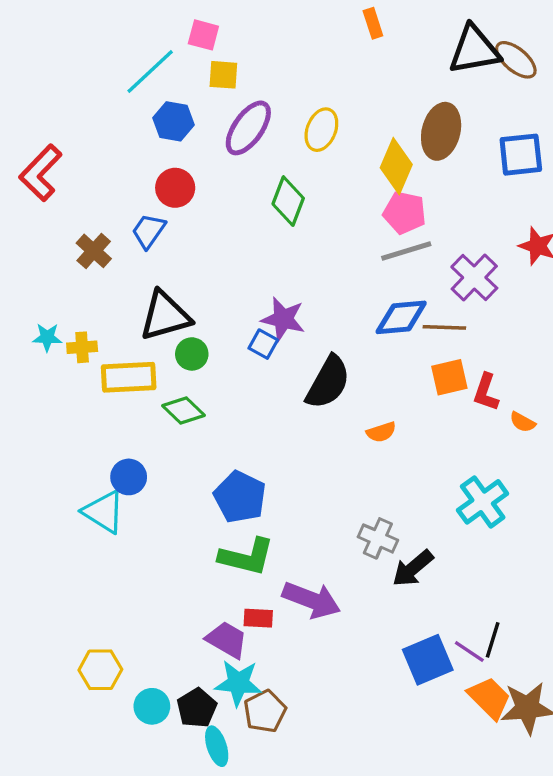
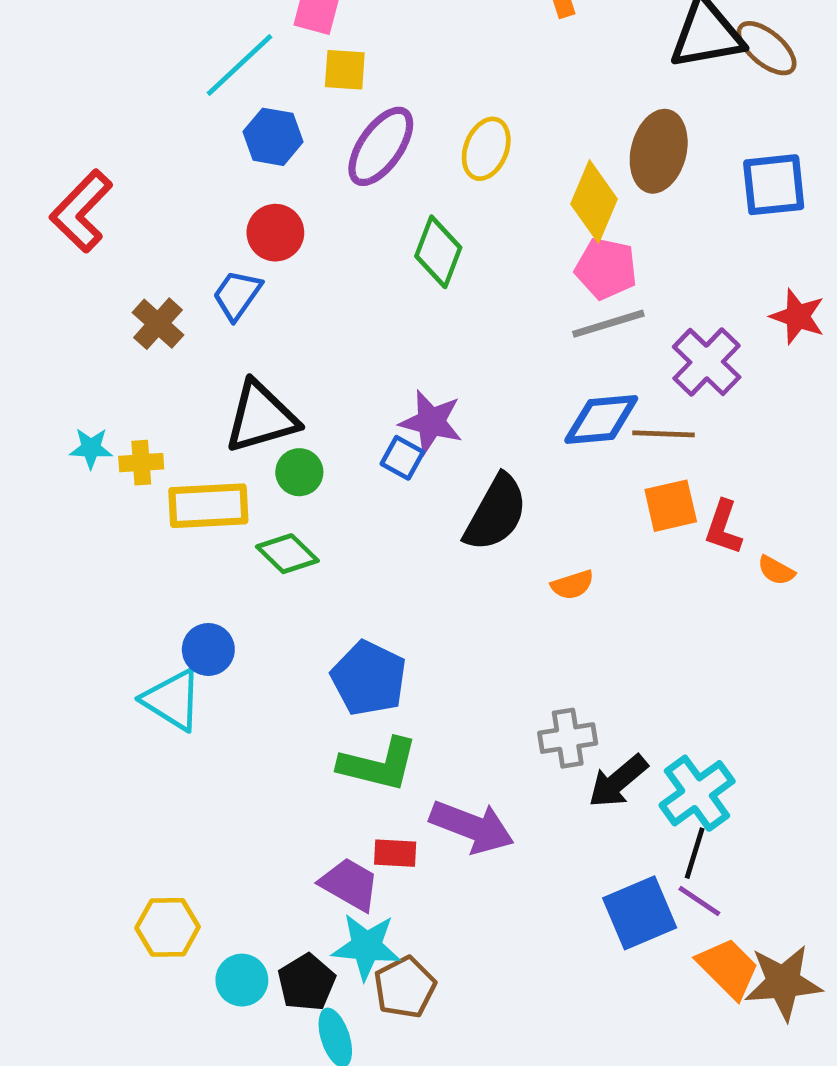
cyan cross: (483, 502) -> (697, 793), moved
gray cross: (378, 538) -> (568, 738), turned -33
black line: (493, 640) -> (695, 853), moved

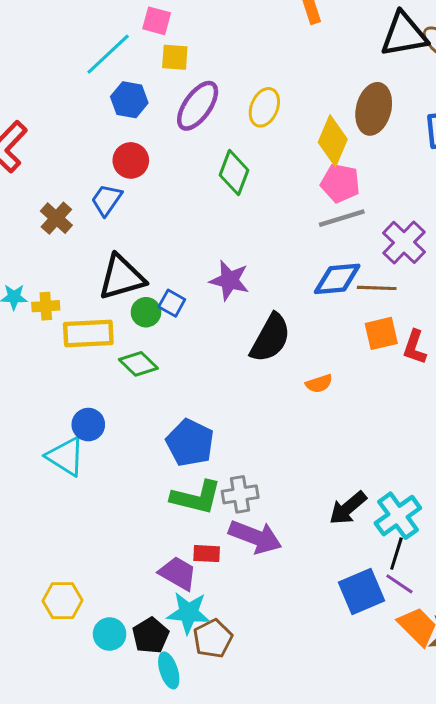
blue square: (402, 458) -> (172, 303), moved
gray cross: (568, 738) -> (240, 494), moved

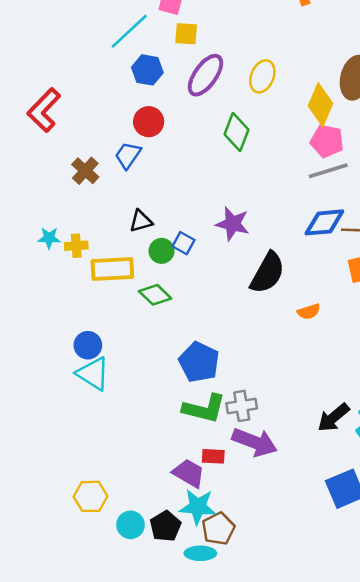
black triangle: (122, 277) -> (141, 221), size x0.6
blue circle: (88, 425) -> (88, 345), moved
cyan ellipse: (169, 670) -> (200, 553), moved, turned -72

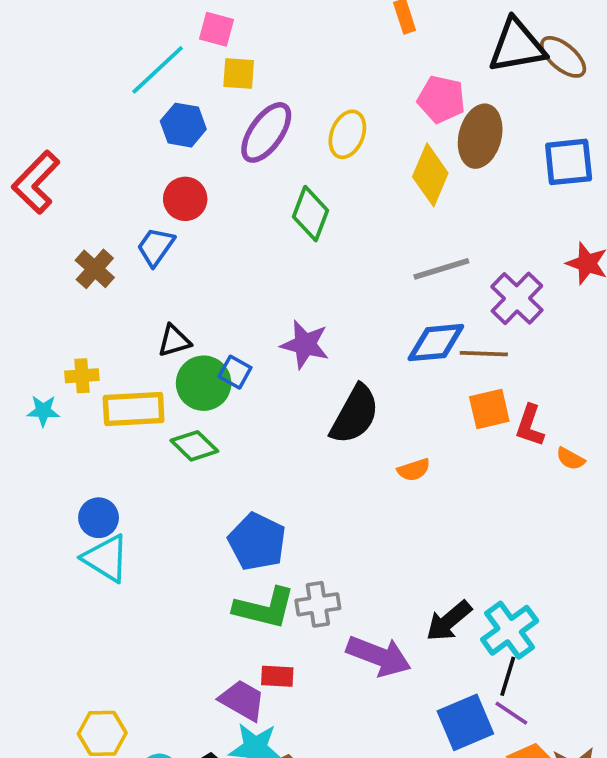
pink pentagon: (327, 141) -> (441, 99), moved
cyan star: (49, 238) -> (43, 411), moved
green circle: (162, 251) -> (204, 383), size x1.5
purple arrow: (255, 442) -> (379, 656), moved

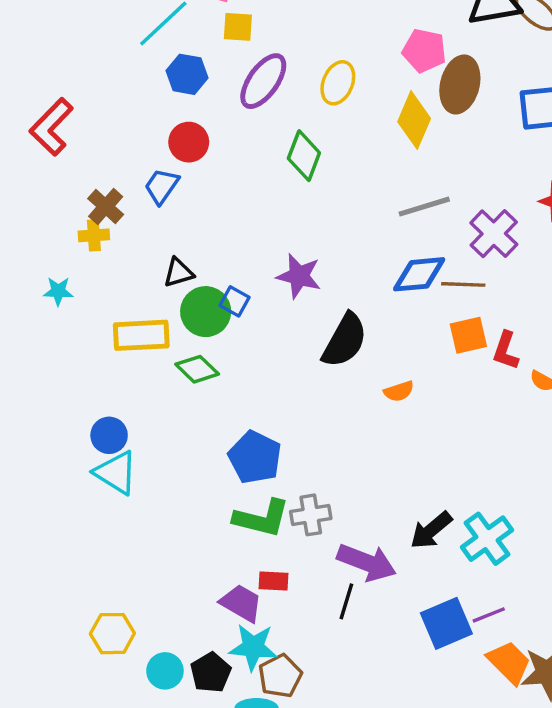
yellow cross: (82, 376) -> (94, 235), moved
cyan star: (43, 411) -> (58, 291), moved
black line: (508, 676) -> (346, 601), moved
purple line: (511, 713) -> (489, 615), turned -56

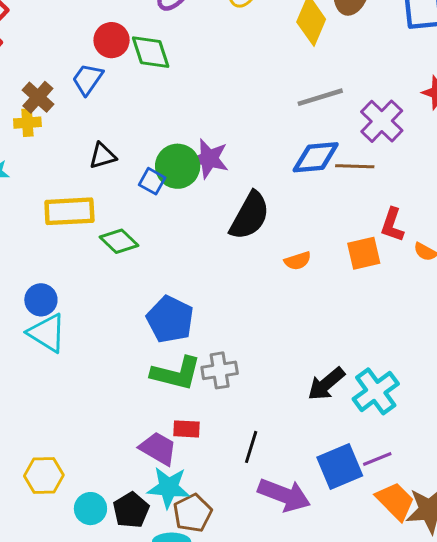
green diamond: (304, 156) -> (151, 52), moved, turned -39
green circle: (206, 312) -> (178, 166), moved
orange square: (468, 335) -> (364, 253), moved
purple arrow: (367, 562) -> (284, 495), moved

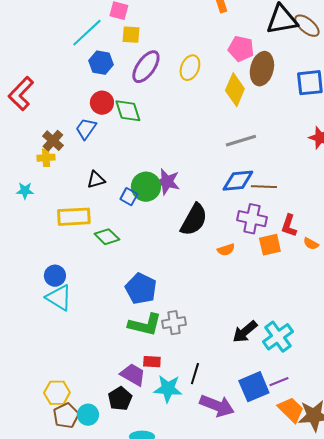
purple cross: (382, 121) -> (252, 219), moved, turned -32
cyan star: (169, 488) -> (168, 389), moved
black pentagon: (131, 510) -> (120, 399), moved
brown pentagon: (193, 513) -> (66, 416), moved

